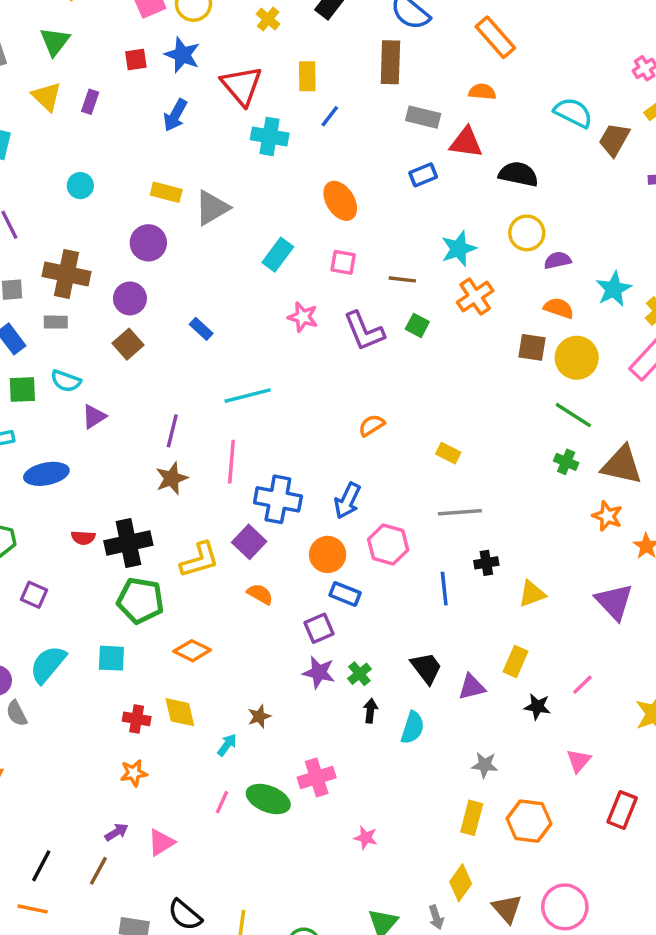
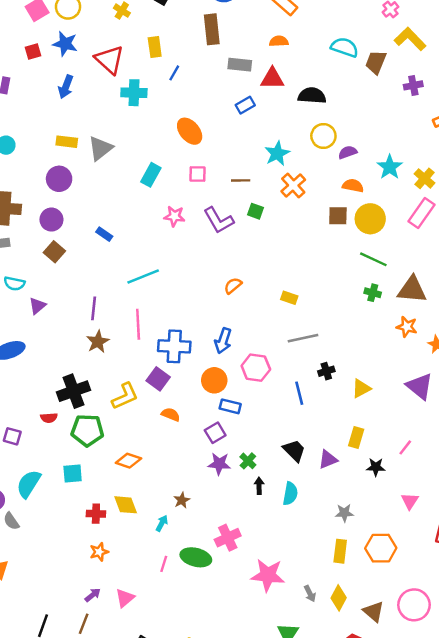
red semicircle: (83, 538) -> (49, 418), moved
pink star: (366, 838) -> (268, 575), size x2.0
gray arrow: (436, 917) -> (310, 594), moved

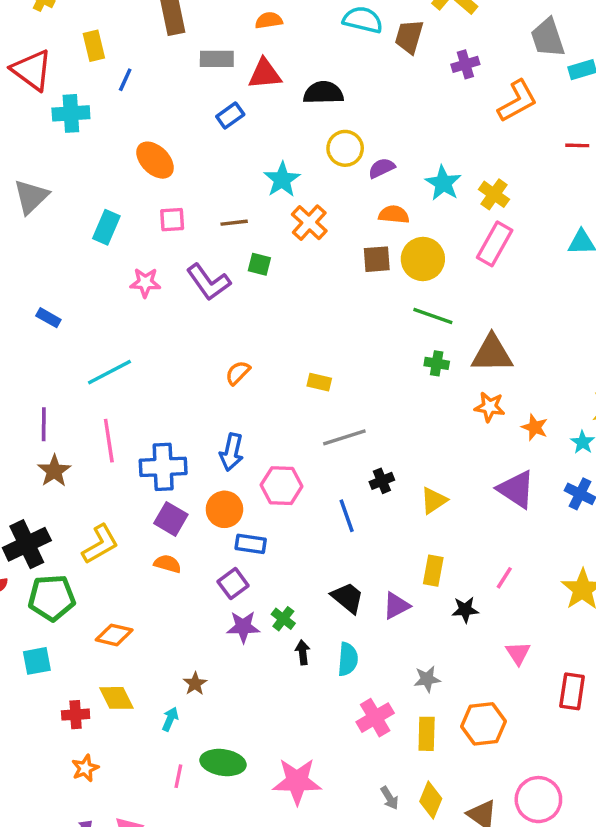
purple square: (158, 379) -> (171, 519), moved
pink cross: (228, 538) -> (375, 718), moved
pink star: (268, 575) -> (297, 781), moved

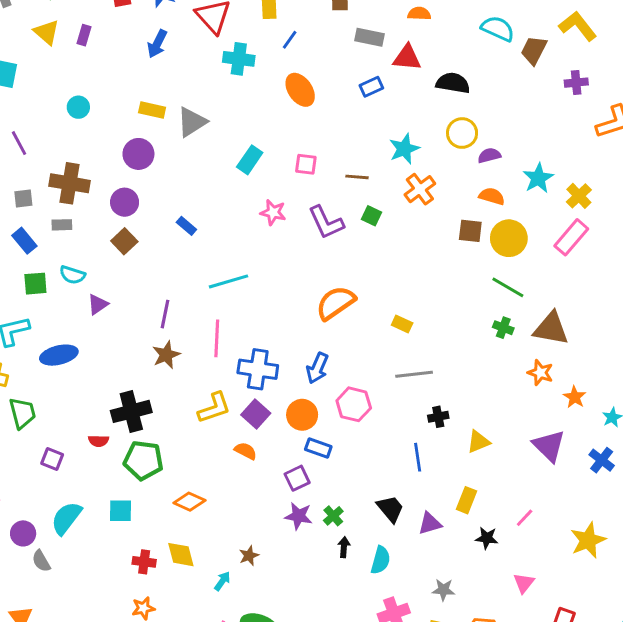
orange ellipse: (155, 160) -> (300, 90), moved
orange semicircle: (238, 373) -> (336, 303), size x1.8
blue line: (347, 516) -> (418, 457), moved
yellow L-shape: (100, 544) -> (214, 408), moved

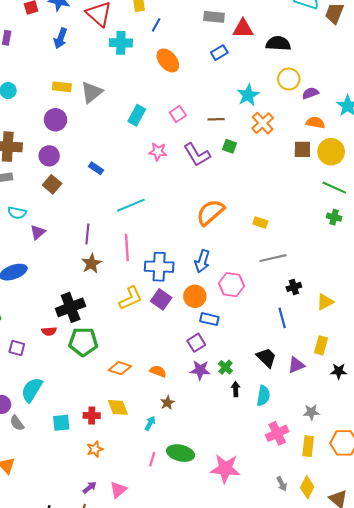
pink square: (306, 164) -> (178, 114), turned -35
orange semicircle: (246, 451) -> (158, 371), moved
cyan square: (121, 511) -> (61, 423), moved

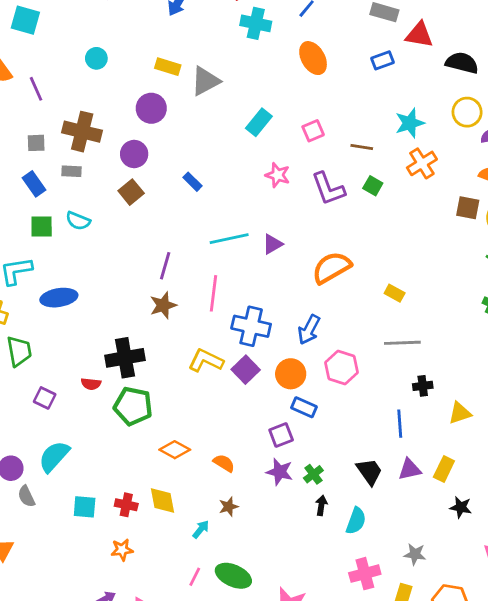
purple triangle: (38, 232) -> (273, 244), moved
yellow L-shape: (130, 298) -> (206, 360), turned -140
purple triangle: (296, 365) -> (410, 469), moved

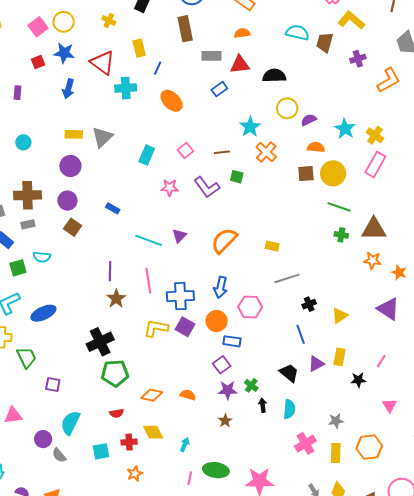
cyan line: (229, 239) -> (149, 240), turned 48
red semicircle: (91, 384) -> (117, 413), moved
brown star: (229, 507) -> (225, 421), moved

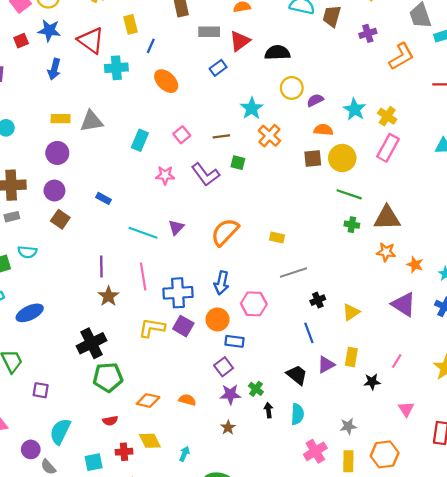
red triangle: (240, 65) -> (240, 41), turned -30
gray triangle: (102, 137) -> (92, 121), turned 35

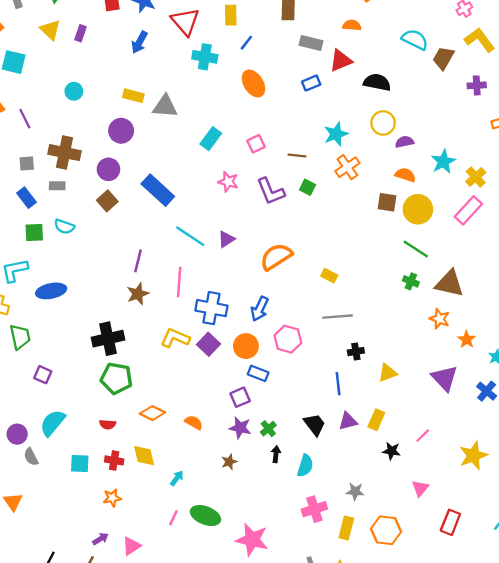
blue rectangle: (104, 198) -> (158, 190), size x2.0

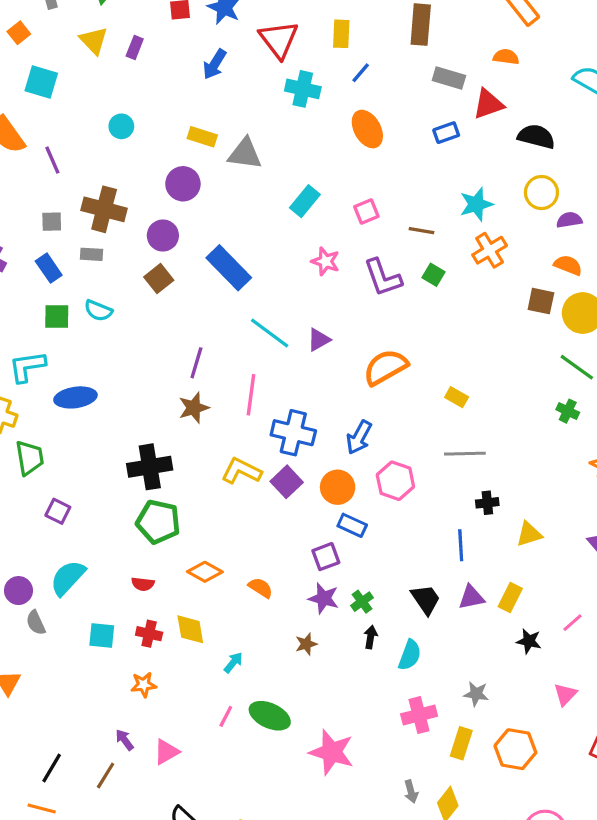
purple arrow: (100, 539) -> (125, 740), turned -98

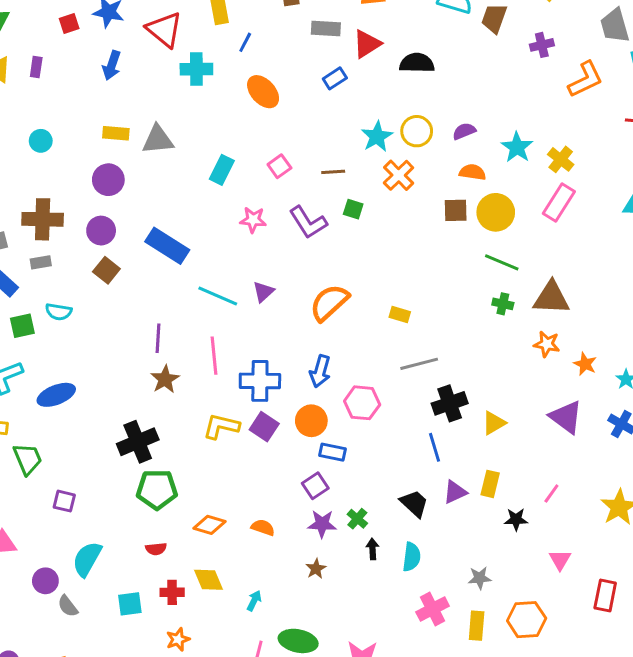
yellow circle: (541, 193) -> (417, 131), moved
black cross: (487, 503) -> (450, 403), size x1.6

